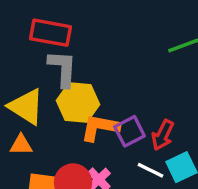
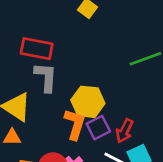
yellow hexagon: (78, 102) -> (88, 102), moved
orange L-shape: (100, 127) -> (75, 124), turned 96

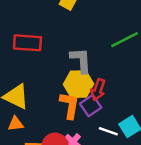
gray L-shape: (46, 77) -> (81, 60), moved
red arrow: (124, 131) -> (98, 90), moved

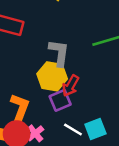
orange L-shape: (70, 105) -> (20, 108), moved

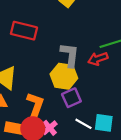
red arrow: (71, 86) -> (98, 59), moved, turned 42
cyan square: (95, 129) -> (104, 123), turned 30

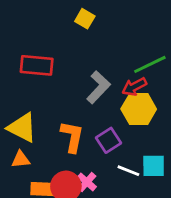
gray L-shape: (70, 55) -> (98, 87), turned 45
yellow hexagon: (64, 76) -> (139, 109), moved
orange L-shape: (35, 105) -> (72, 137), moved

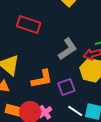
orange L-shape: (72, 137) -> (42, 79), turned 55

